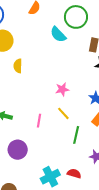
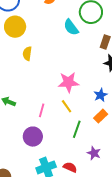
pink star: (62, 89) -> (68, 82), size x1.5
purple circle: (18, 150) -> (33, 137), moved

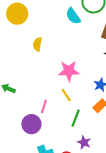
yellow semicircle: (27, 54) -> (37, 44), moved
pink line: (42, 110) -> (44, 106), moved
purple star: (94, 153) -> (84, 142), moved

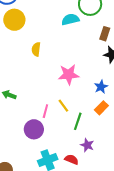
cyan semicircle: (73, 16) -> (70, 19), turned 114
yellow line: (66, 95) -> (63, 106), moved

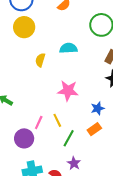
cyan semicircle: (70, 19) -> (68, 48), moved

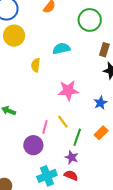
orange rectangle: (94, 129) -> (101, 133), moved
purple star: (74, 163) -> (72, 157), moved

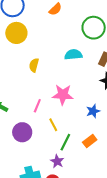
cyan semicircle: (61, 49) -> (73, 55), moved
pink line: (45, 127) -> (37, 106), moved
purple circle: (33, 145) -> (22, 132), moved

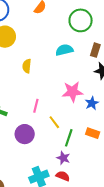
pink star: (63, 95) -> (72, 92), moved
orange rectangle: (90, 141) -> (93, 133), turned 64

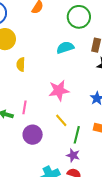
yellow semicircle: (27, 66) -> (21, 64), moved
pink star: (72, 92) -> (59, 90), moved
pink line: (36, 106) -> (24, 107), moved

